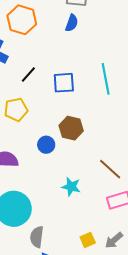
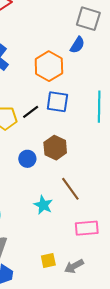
orange hexagon: (22, 20) -> (49, 66), moved
black line: (28, 74) -> (31, 112), moved
brown line: (110, 169) -> (70, 189), moved

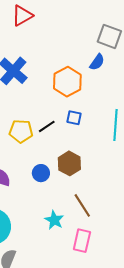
blue square: (57, 102) -> (74, 118), size x0.7
pink rectangle: (87, 228) -> (82, 241), moved, turned -75

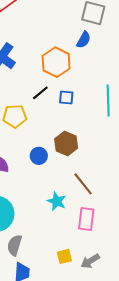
black line: (47, 126) -> (40, 93), moved

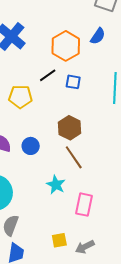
blue semicircle: (84, 40) -> (98, 36), moved
blue circle: (39, 156) -> (31, 146), moved
brown line: (83, 184) -> (74, 157), moved

